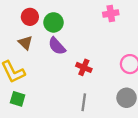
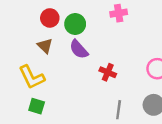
pink cross: (111, 13) -> (119, 13), moved
gray line: (84, 102) -> (119, 110), moved

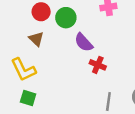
purple semicircle: (79, 49) -> (84, 42), moved

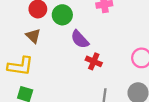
yellow L-shape: (23, 70) -> (20, 66), turned -56

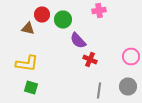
brown triangle: (33, 36) -> (28, 28), moved, turned -32

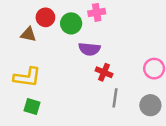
pink cross: (99, 10) -> (97, 12), moved
purple semicircle: (78, 40) -> (89, 49), turned -42
gray line: (99, 90) -> (115, 98), moved

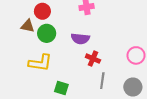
green circle: (71, 23) -> (47, 33), moved
yellow L-shape: (27, 77) -> (40, 63), moved
green square: (32, 106) -> (61, 88), moved

